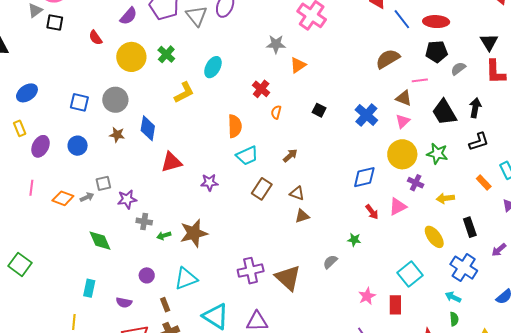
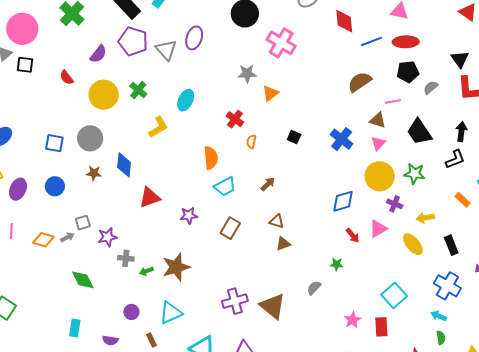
blue line: (402, 19) -> (371, 41), turned -70
black arrow: (475, 108) -> (461, 131), moved
brown rectangle: (262, 189) -> (230, 228), moved
yellow ellipse: (434, 237) -> (413, 244), moved

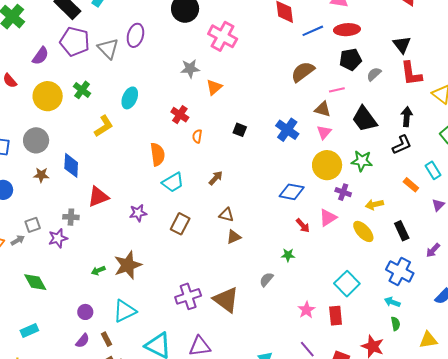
blue diamond: (343, 201) -> (292, 192), turned 30
gray cross: (126, 258) -> (71, 217), moved
cyan rectangle: (75, 328) -> (29, 331), turned 60
purple semicircle: (110, 340) -> (83, 341), moved, turned -56

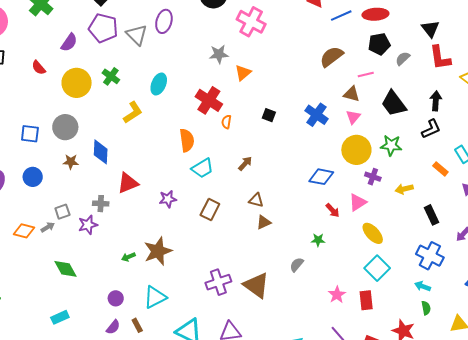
red cross: (180, 115) -> (209, 100), size x1.5
yellow ellipse: (363, 231) -> (373, 233), moved

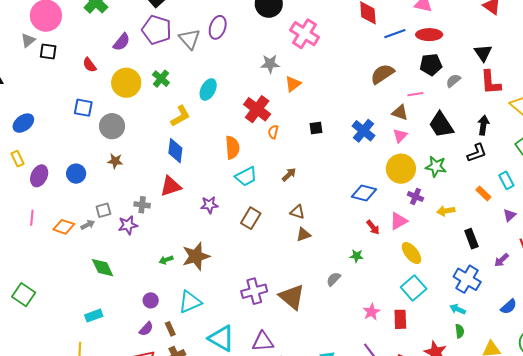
black square: (269, 115) -> (316, 128), turned -32
blue square: (30, 134) -> (83, 108), moved
blue diamond: (101, 152) -> (175, 151), moved

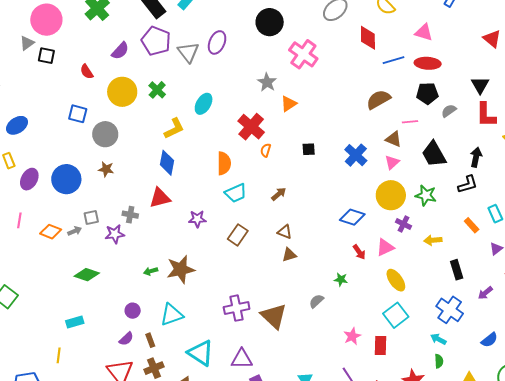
gray star: (270, 64) -> (267, 82), turned 30
blue circle: (76, 174) -> (66, 179), size x1.5
green diamond: (103, 268) -> (87, 275), turned -50

